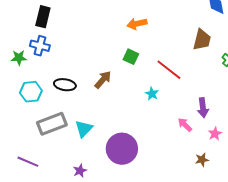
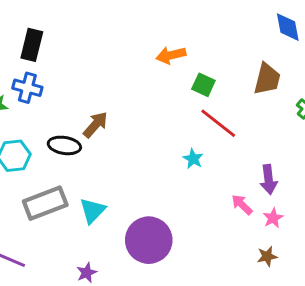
green square: (131, 57) -> (203, 85), moved
brown arrow: (103, 80) -> (95, 125), moved
pink star: (215, 134) -> (273, 218), moved

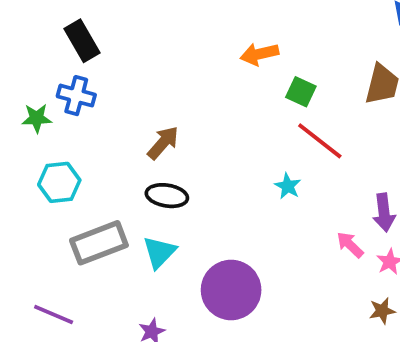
black rectangle: (32, 45) -> (82, 41), turned -44
black ellipse: (64, 145) -> (167, 196), moved

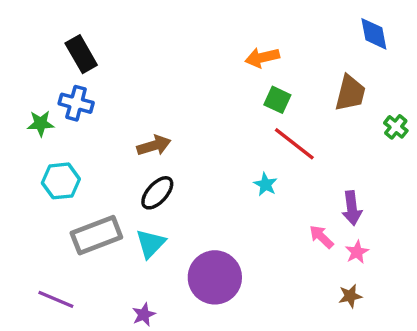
orange arrow: (259, 54) -> (262, 58), moved
brown arrow: (163, 143) -> (154, 145), turned 32
black ellipse: (167, 196) -> (157, 193), turned -57

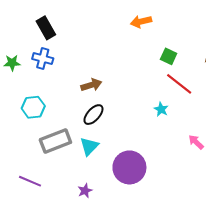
orange arrow: (262, 58) -> (141, 22), moved
green star: (41, 123) -> (12, 63), moved

